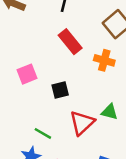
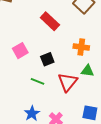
orange cross: (104, 60) -> (81, 47), moved
green line: (43, 133) -> (38, 81), moved

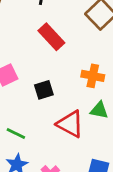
green line: (38, 81) -> (16, 133), moved
red triangle: (68, 82) -> (70, 124), turned -45

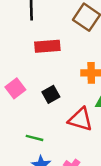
red rectangle: (51, 37) -> (47, 46), turned -40

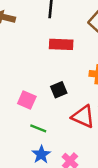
pink square: (15, 88) -> (27, 100), moved, turned -36

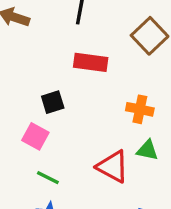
black square: (59, 90) -> (53, 102), moved

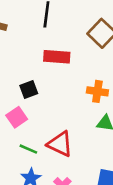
pink square: (35, 136) -> (17, 117), turned 30
red triangle: (113, 167) -> (60, 144), moved

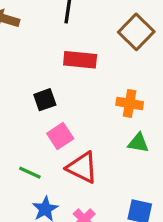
pink square: (17, 117) -> (60, 136), moved
green line: (28, 149) -> (30, 173), moved

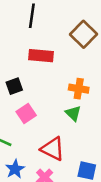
green triangle: (138, 143) -> (73, 113), moved, turned 35
red triangle: (82, 168) -> (53, 149), moved

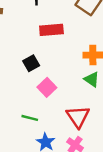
red triangle: (53, 149) -> (78, 117), turned 40

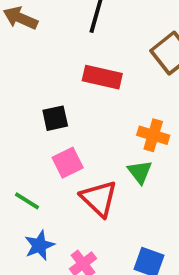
red triangle: (78, 117) -> (99, 198), moved, turned -30

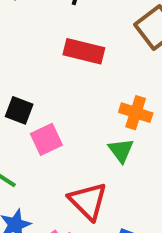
black square: (55, 118) -> (19, 110), moved, turned 32
red triangle: (99, 198) -> (88, 201), moved

